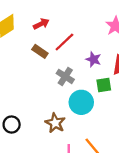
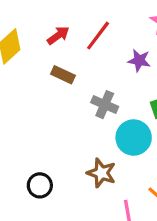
red line: (64, 42) -> (98, 36), moved
purple star: (93, 59) -> (139, 60), moved

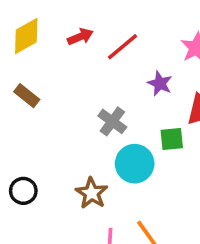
brown rectangle: (63, 75) -> (27, 96), moved

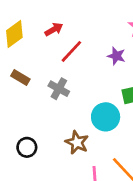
red line: (122, 47) -> (71, 51), moved
gray cross: (112, 121) -> (59, 89), moved

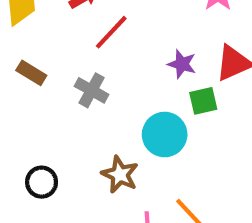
purple star: (116, 56) -> (182, 64), moved

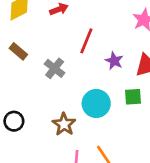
red line: (111, 32) -> (86, 41), moved, turned -30
green square: (203, 101) -> (133, 97), moved

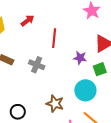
purple star: (114, 61) -> (80, 58), moved
cyan circle: (96, 103) -> (85, 90), moved

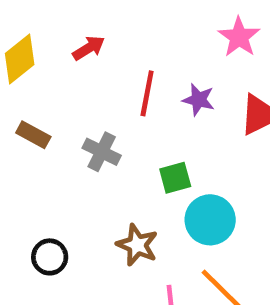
purple star: (80, 58) -> (199, 100), moved
green square: (100, 69) -> (175, 178), moved

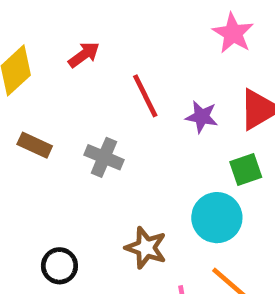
red line: (147, 93) -> (145, 96), turned -33
purple star: (199, 100) -> (202, 117), moved
green square: (175, 178) -> (246, 169), moved

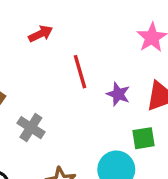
gray cross: (104, 157) -> (31, 128), moved

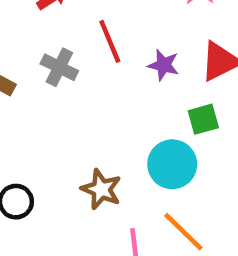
gray cross: (31, 128) -> (59, 67), moved

